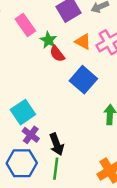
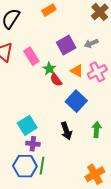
purple cross: (31, 135) -> (33, 144), turned -32
black arrow: (57, 144) -> (66, 131), moved
green line: (56, 169) -> (42, 166), moved

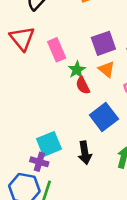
orange triangle: (77, 71) -> (107, 69), moved
cyan square: (27, 125) -> (49, 144), moved

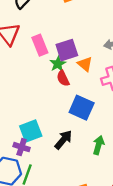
purple square: (103, 43) -> (67, 50), moved
blue square: (104, 117) -> (82, 108), turned -30
black arrow: (85, 153) -> (63, 140), turned -132

